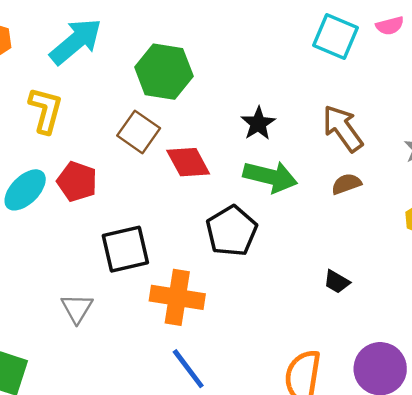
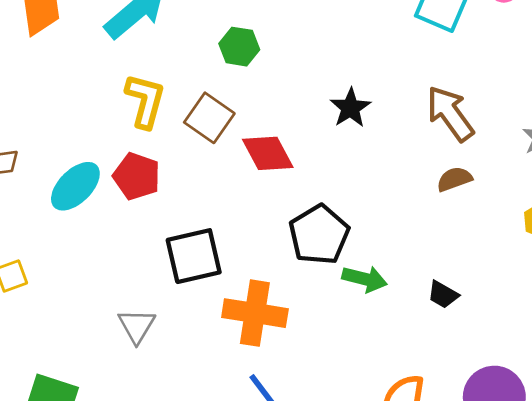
green hexagon: (164, 72) -> (239, 47), size x0.6
yellow L-shape: (46, 110) -> (145, 101), moved
green arrow: (270, 177) -> (365, 279), moved, size x0.7

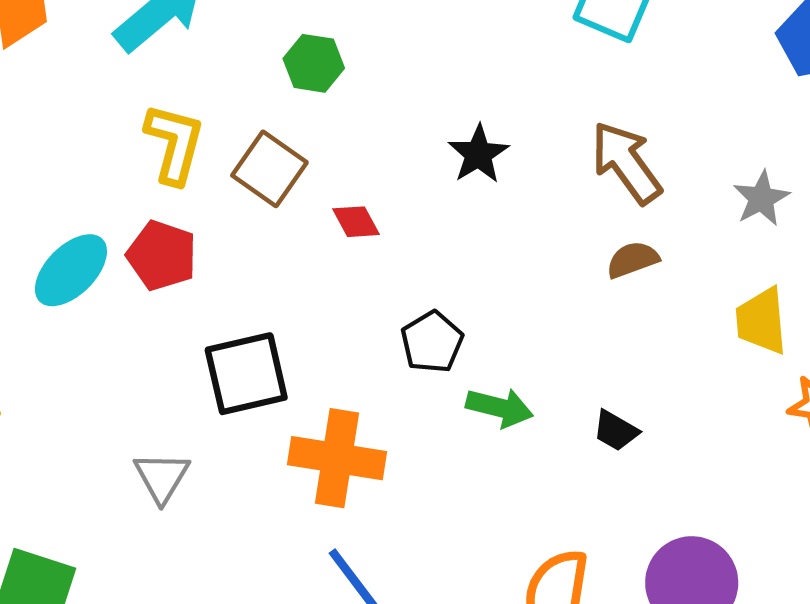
red diamond: (268, 153) -> (356, 222), size x0.6
black pentagon: (319, 235) -> (432, 342), size x0.7

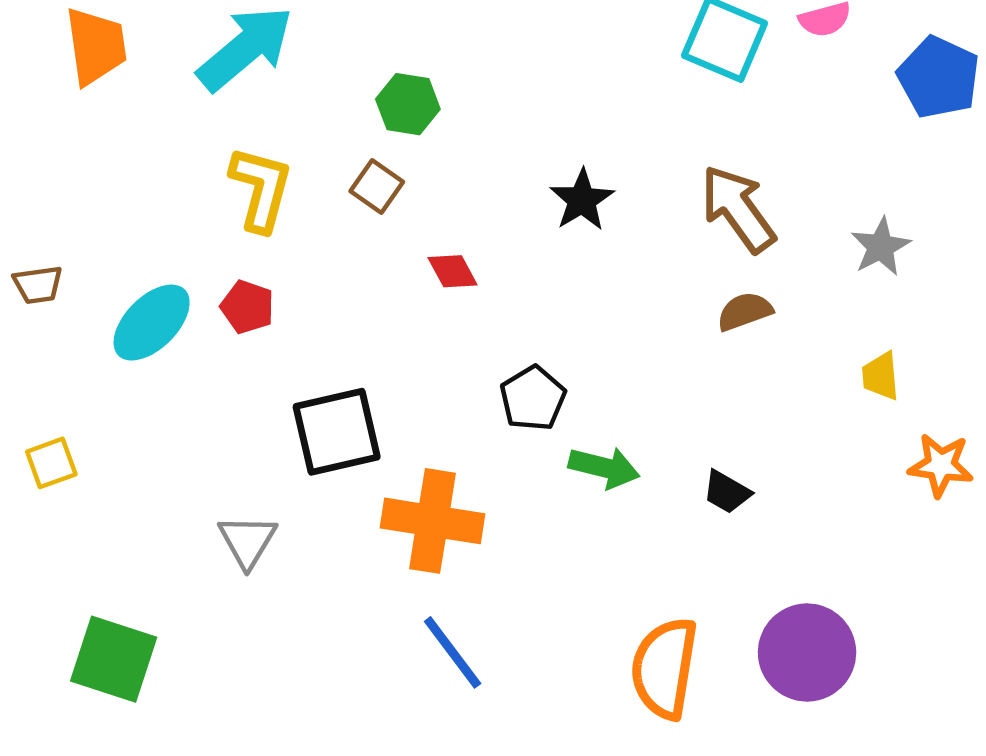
brown square: (269, 169) -> (377, 187), moved, size x0.7
red pentagon: (162, 255) -> (247, 307), size x0.7
yellow trapezoid: (761, 321) -> (881, 376), size x0.7

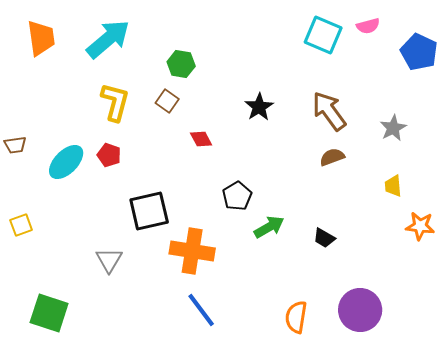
green arrow: (604, 467) -> (269, 227), turned -44
orange semicircle: (664, 668) -> (296, 317), size x0.7

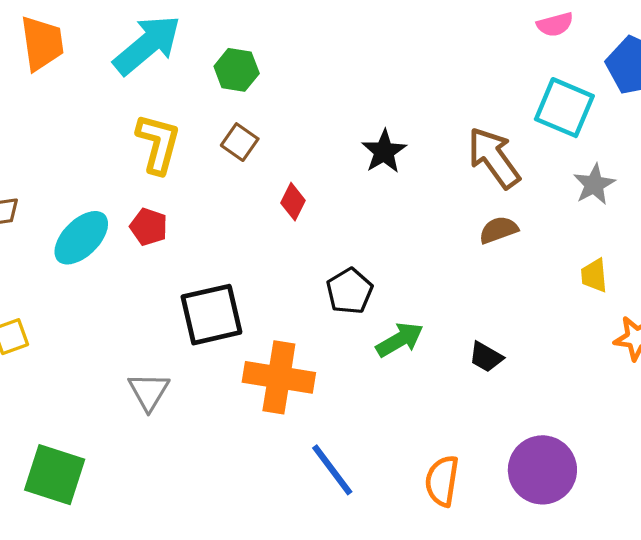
cyan square: (323, 35) -> (564, 108), moved
green hexagon: (181, 64) -> (237, 70), moved
red diamond: (201, 139) -> (293, 202), turned 55
blue line: (201, 310) -> (332, 470), moved

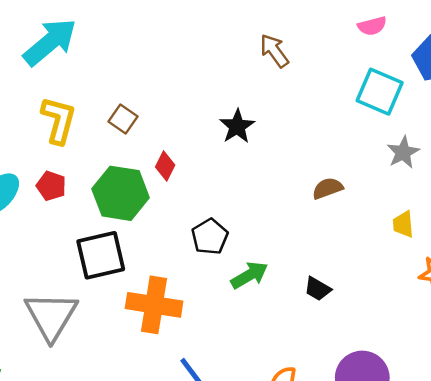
green hexagon: (237, 70) -> (121, 193), moved, size x1.6
brown arrow: (494, 158) -> (274, 51), moved, size x0.7
gray triangle: (149, 391) -> (51, 316), size x1.6

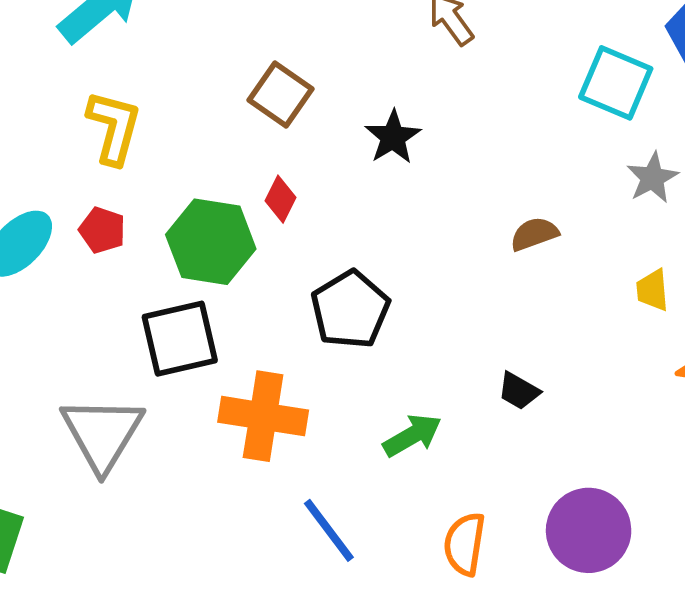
brown square: (123, 119) -> (281, 94), moved, size x1.4
black pentagon: (210, 237) -> (350, 310), size x1.4
green arrow: (249, 275) -> (412, 435), moved

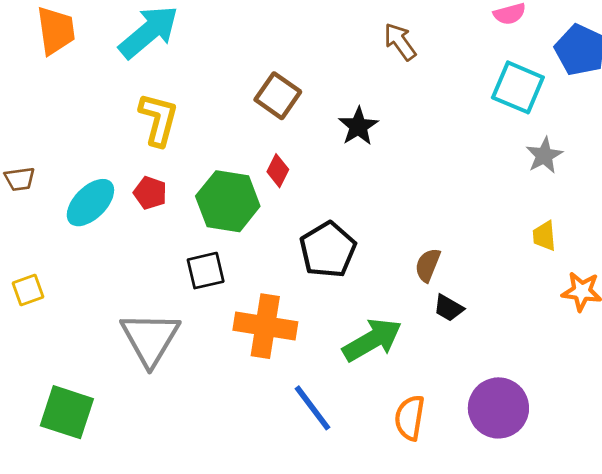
brown semicircle: (534, 234) -> (428, 265), moved, turned -48
black square: (180, 339) -> (206, 271), size x0.7
green arrow: (412, 435) -> (372, 340), size x1.4

